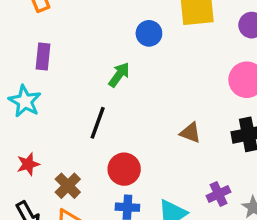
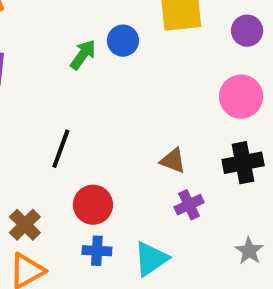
green arrow: (119, 75) -> (83, 55), moved
purple cross: (219, 194) -> (189, 205), moved

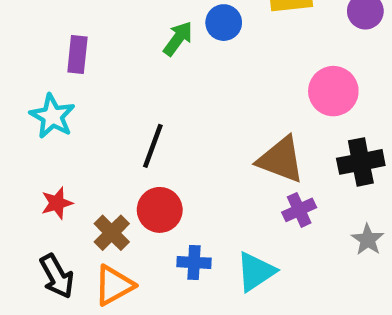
pink circle: (241, 97) -> (333, 91), moved
brown triangle: (173, 161) -> (281, 160), size x1.6
red circle: (93, 205) -> (160, 210), moved
gray star: (249, 251) -> (368, 240), moved

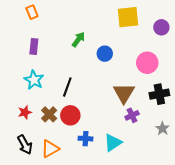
blue circle: (224, 23) -> (105, 54), moved
cyan star: (52, 116) -> (34, 80), moved
brown triangle: (281, 160) -> (124, 93), turned 40
brown cross: (112, 233) -> (49, 114), moved

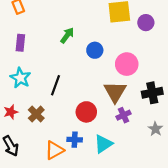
purple circle: (161, 27) -> (146, 23), moved
pink circle: (147, 63) -> (127, 64), moved
red circle: (70, 115) -> (86, 112), moved
orange triangle: (50, 149) -> (54, 150), moved

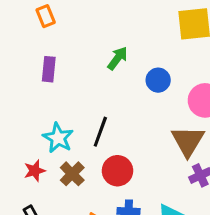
cyan star: (20, 78) -> (58, 138), moved
red circle: (86, 112) -> (117, 171), moved

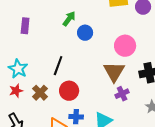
blue circle: (158, 80) -> (85, 33), moved
cyan star: (58, 138) -> (18, 69), moved

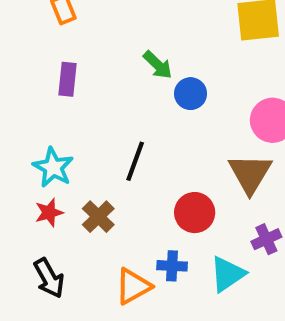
green arrow: (69, 19) -> (158, 65), turned 98
red circle: (69, 91) -> (195, 213), moved
purple cross: (122, 94) -> (266, 239), moved

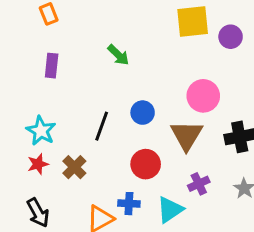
blue circle: (191, 94) -> (143, 113), moved

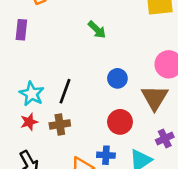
purple rectangle: (52, 66) -> (21, 30), moved
black line: (102, 126) -> (65, 91), moved
brown cross: (74, 167) -> (60, 124), turned 36

